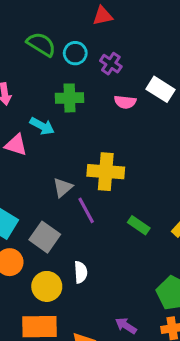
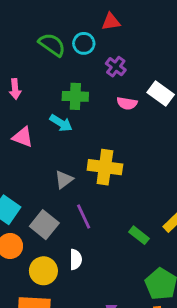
cyan circle: (75, 53) -> (84, 43), moved
cyan arrow: (42, 126) -> (61, 123), moved
purple line: (86, 210) -> (84, 217), moved
green rectangle: (139, 225) -> (139, 235), moved

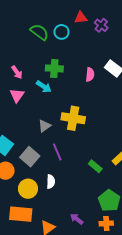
purple cross: (116, 67) -> (101, 25), moved
pink arrow: (15, 89) -> (17, 72), moved, turned -32
pink semicircle: (127, 103) -> (90, 75), turned -96
pink triangle: (23, 137) -> (17, 95), turned 42

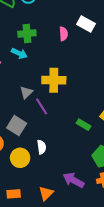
purple line: (57, 152) -> (42, 106), moved
orange rectangle: (21, 214) -> (14, 194), moved, size x0.6
purple arrow: (77, 219) -> (73, 180), size x1.5

